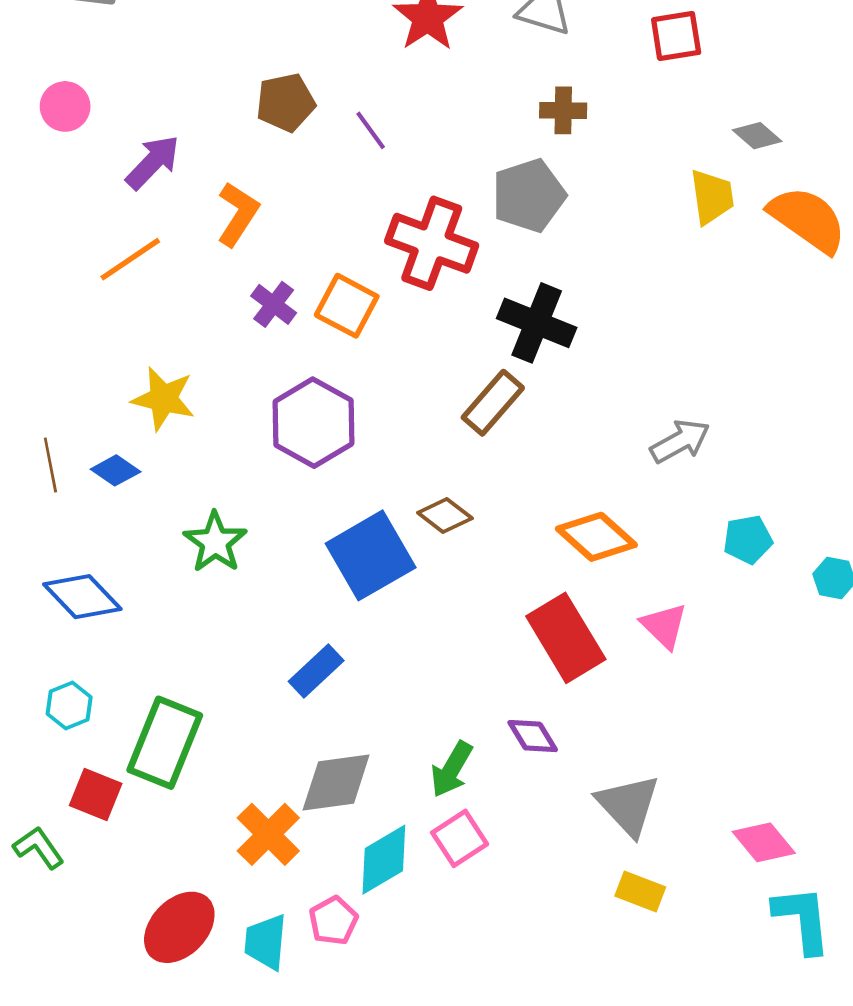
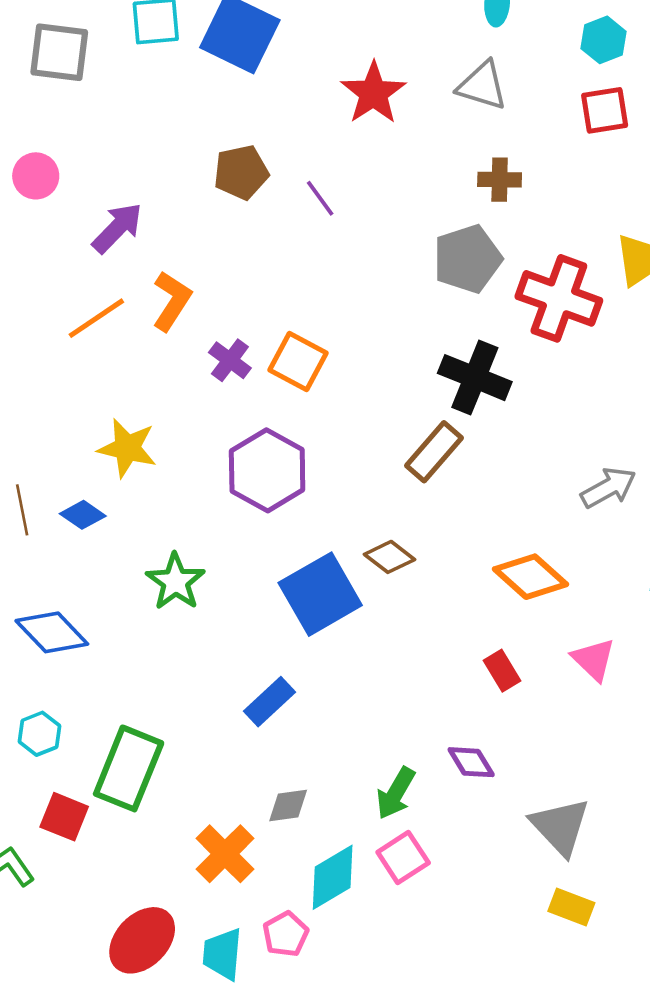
orange L-shape: (238, 214) -> (172, 301), moved
red cross: (432, 243) -> (559, 298), moved
red rectangle: (566, 638) -> (502, 671), size x0.5
gray diamond: (336, 783) -> (288, 806), size x0.6

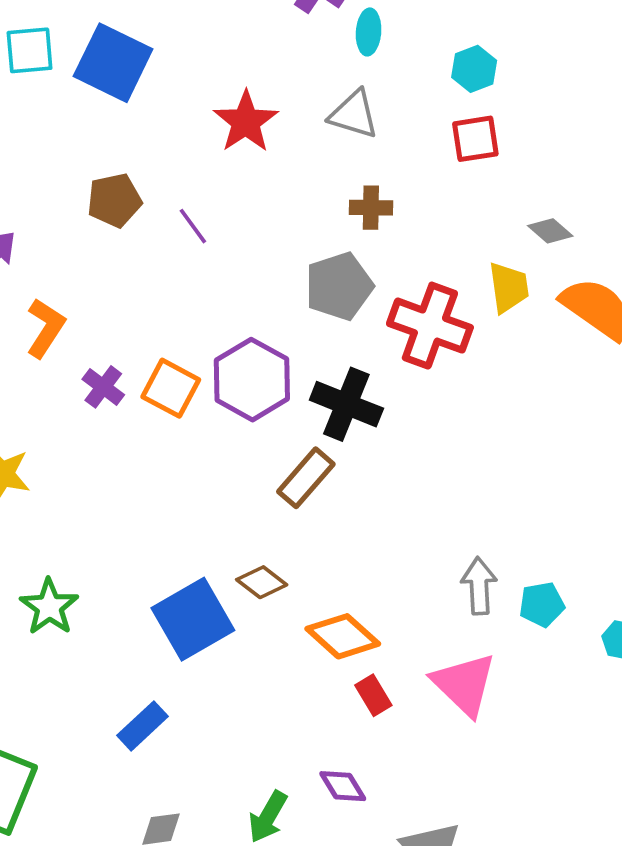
purple hexagon: (267, 470) -> (252, 380), moved
gray arrow: (608, 488) -> (479, 586), moved, turned -64
orange diamond: (530, 577) -> (343, 636), moved
pink triangle: (594, 660) -> (464, 684), size x1.5

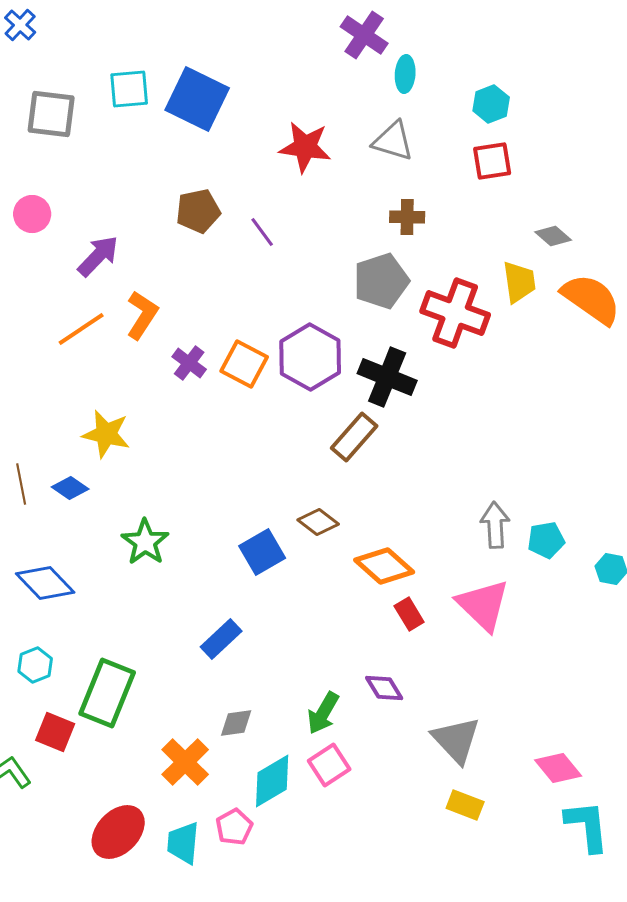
red star: (246, 122) -> (305, 147), turned -30
blue square: (193, 619) -> (262, 552), size x0.7

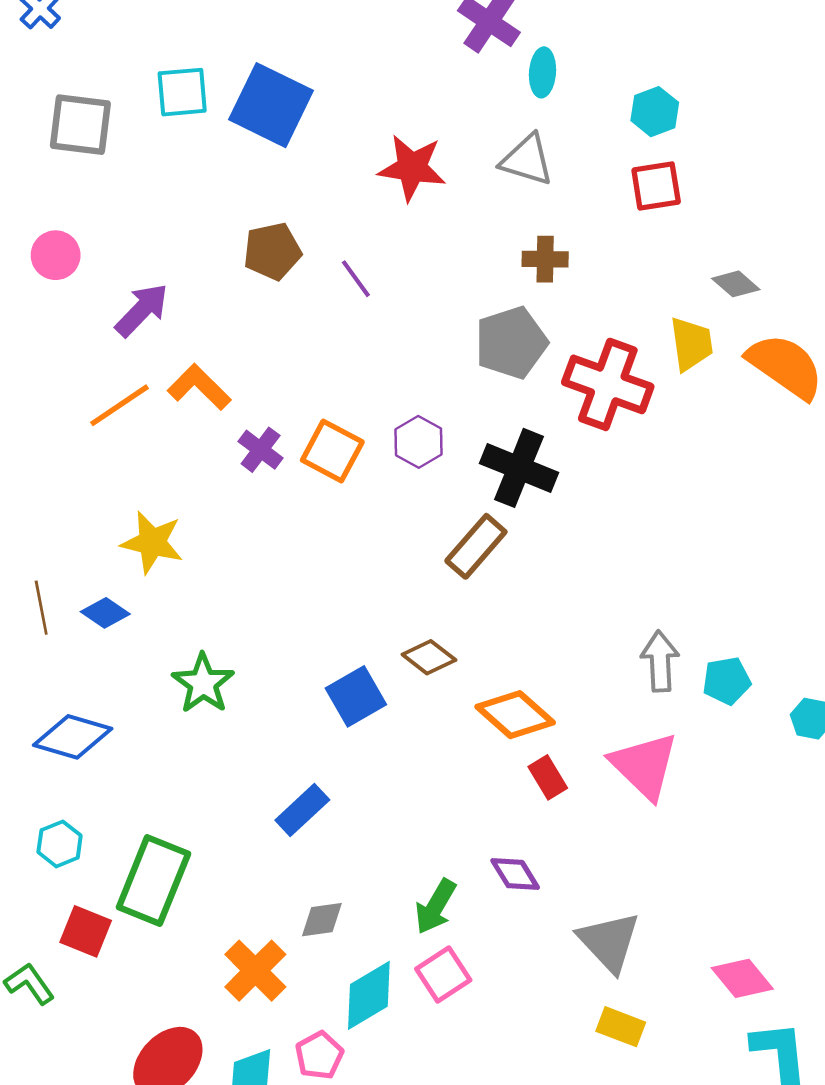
orange L-shape: (142, 315) -> (199, 387), turned -78
purple hexagon: (310, 357) -> (418, 442), size x0.6
blue diamond: (45, 583) -> (73, 737), turned -30

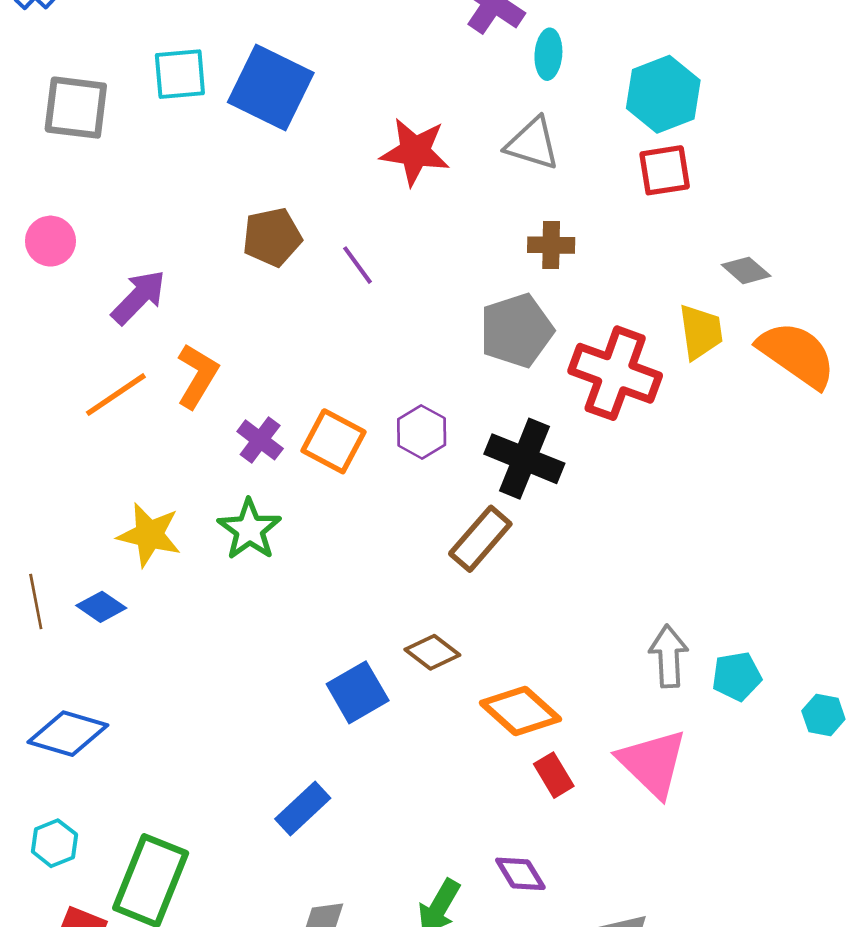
cyan hexagon: (655, 112) -> (663, 94), size x1.5
orange L-shape: (199, 387) -> (197, 376), turned 76
green star: (203, 683) -> (249, 529), moved

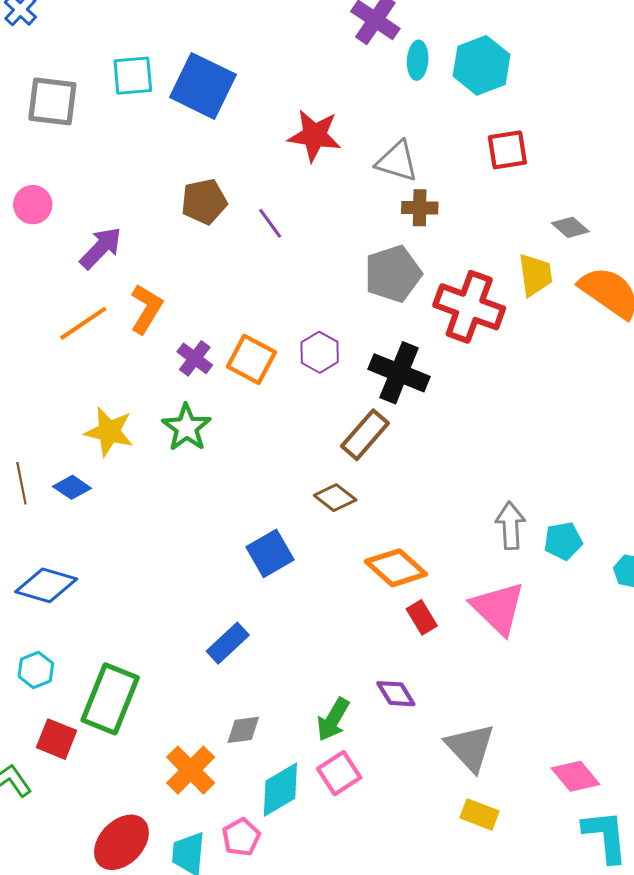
cyan hexagon: (663, 94) -> (482, 65), moved
gray triangle: (532, 144) -> (397, 161), moved
brown diamond: (432, 652) -> (335, 498), moved

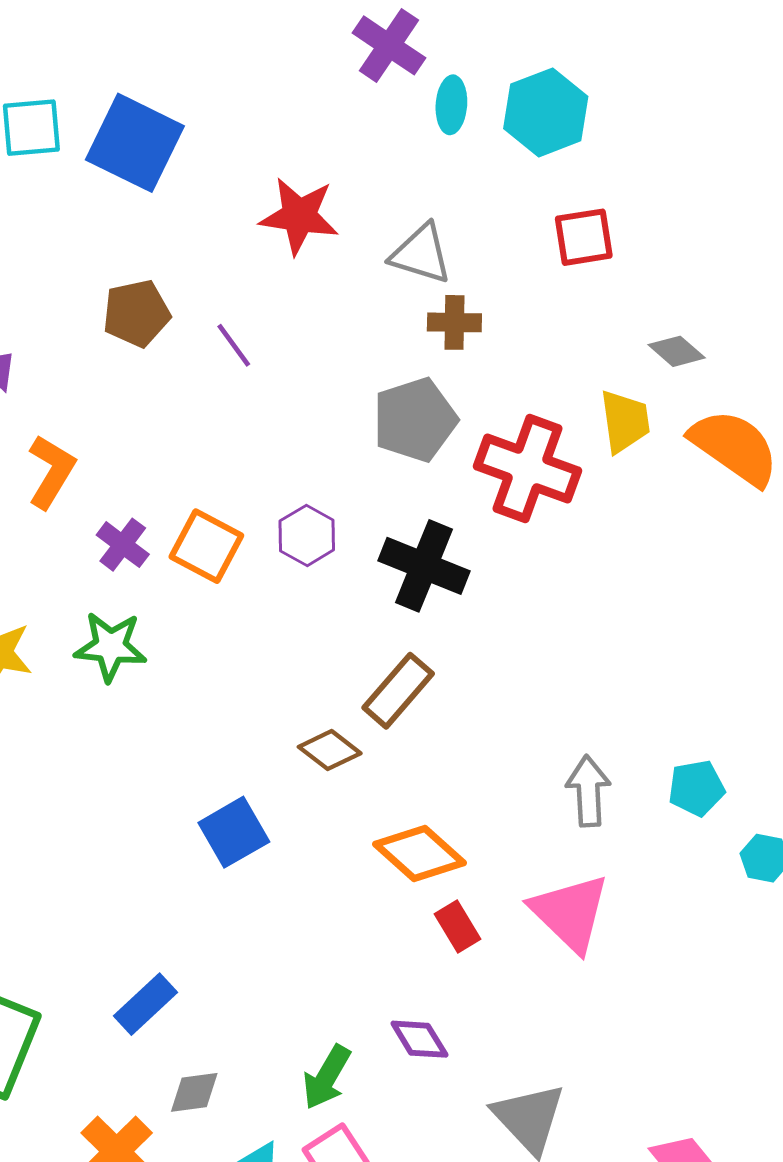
green star: (186, 428) -> (111, 647), turned -30
brown rectangle: (365, 435) -> (398, 691), moved
cyan pentagon: (563, 541) -> (696, 788), moved
blue rectangle: (228, 643) -> (146, 1004), moved

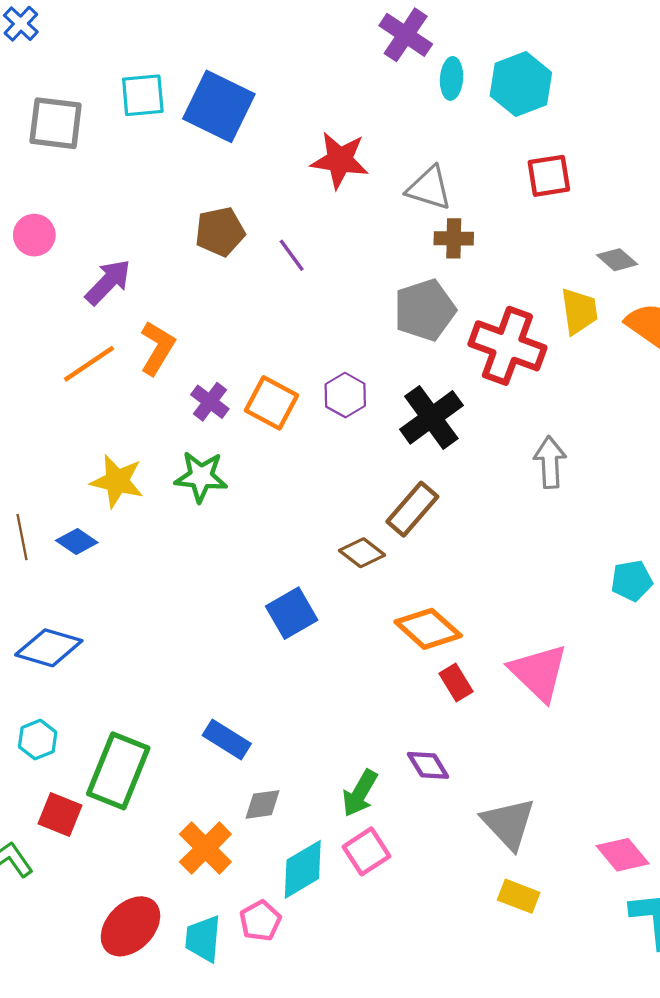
black cross: (424, 566) -> (431, 417), turned 32
gray arrow: (588, 791) -> (550, 462), moved
blue rectangle: (146, 1004) -> (227, 740), turned 75

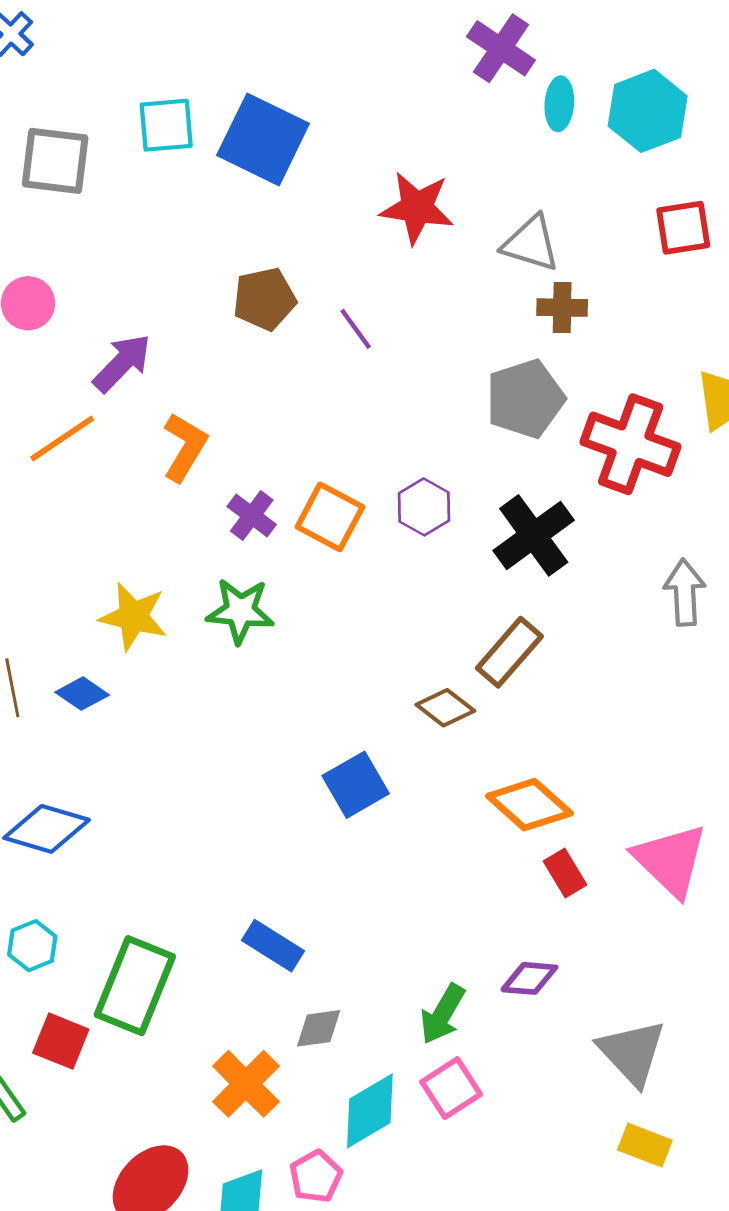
orange line: (89, 364) -> (62, 439), moved
purple diamond: (428, 765) -> (529, 978), turned -54

